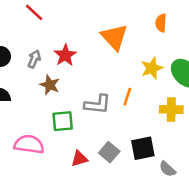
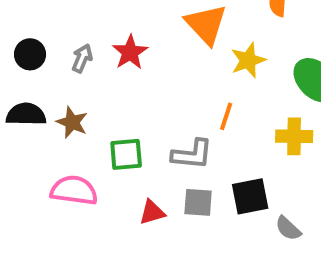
yellow star: (152, 68) -> (248, 60), moved
brown star: (50, 85) -> (72, 122), moved
gray L-shape: (98, 104) -> (192, 154), moved
gray square: (109, 152) -> (198, 202), turned -36

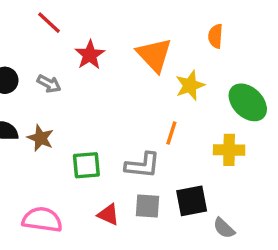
red star: (130, 52) -> (90, 55), moved
gray arrow: (82, 58) -> (49, 84), turned 95
pink semicircle: (74, 190) -> (42, 220), moved
red triangle: (152, 212) -> (108, 215), turned 40

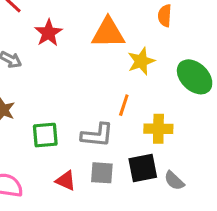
orange triangle: (154, 55) -> (108, 33), turned -48
yellow cross: (229, 150) -> (158, 129), moved
gray semicircle: (224, 228) -> (174, 181), moved

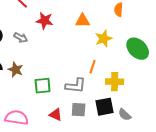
red star: (48, 33) -> (45, 21), turned -30
orange triangle: (108, 33) -> (83, 21), size x0.7

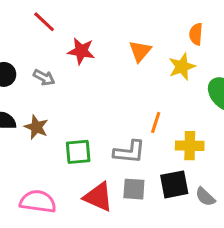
orange triangle: (83, 21) -> (140, 51), turned -49
yellow star: (104, 39) -> (182, 67), moved
red triangle: (56, 115) -> (98, 197), size x1.5

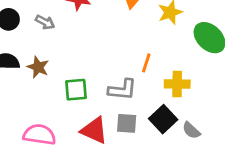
black square: (174, 184) -> (163, 119), turned -32

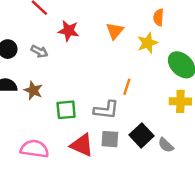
yellow cross: (177, 84) -> (180, 101), moved

